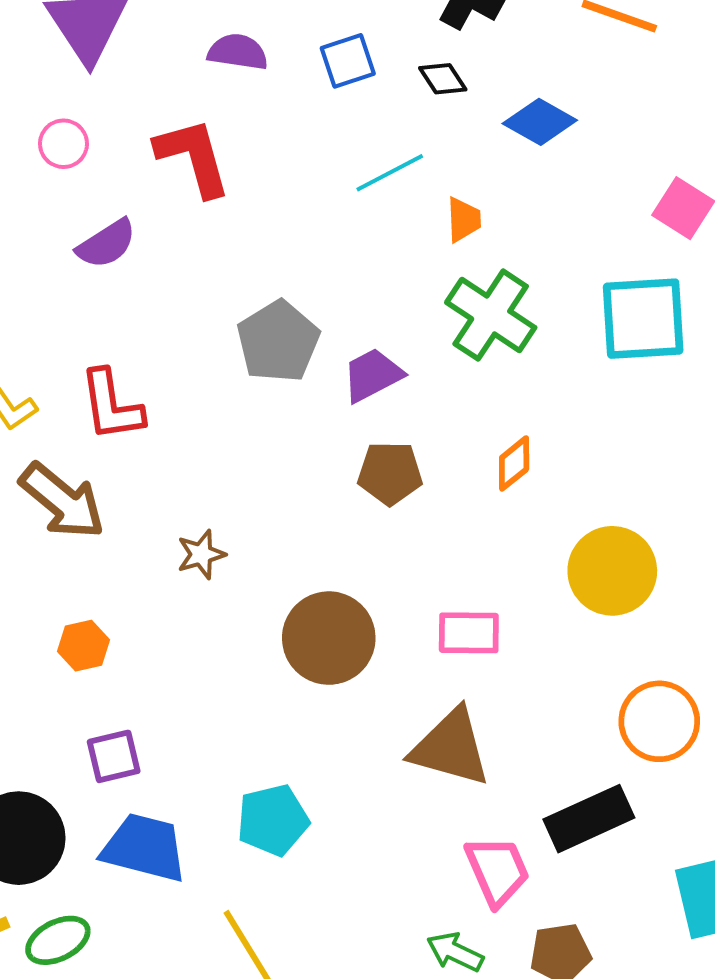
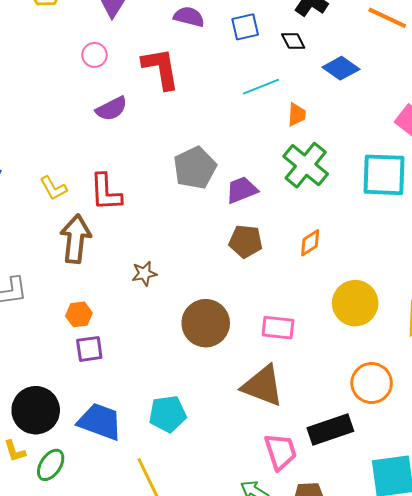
brown arrow: (62, 501) -> (76, 239), turned -129
purple square: (114, 756) -> (89, 349), moved
green ellipse: (58, 940) -> (51, 465), turned -36

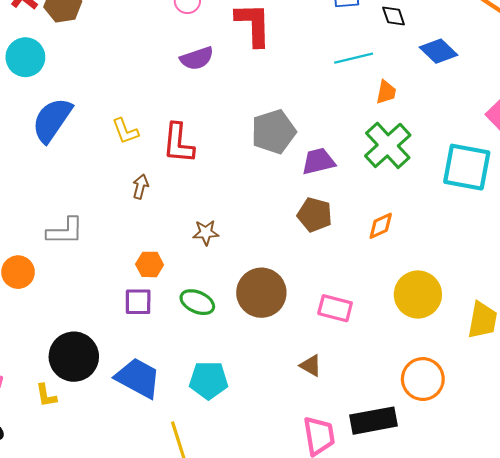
brown arrow: (76, 239) -> (140, 187), size x0.5
orange hexagon: (79, 314) -> (150, 264), moved
brown triangle: (263, 386) -> (311, 366), size x0.5
green ellipse: (51, 465) -> (197, 302), moved, turned 72

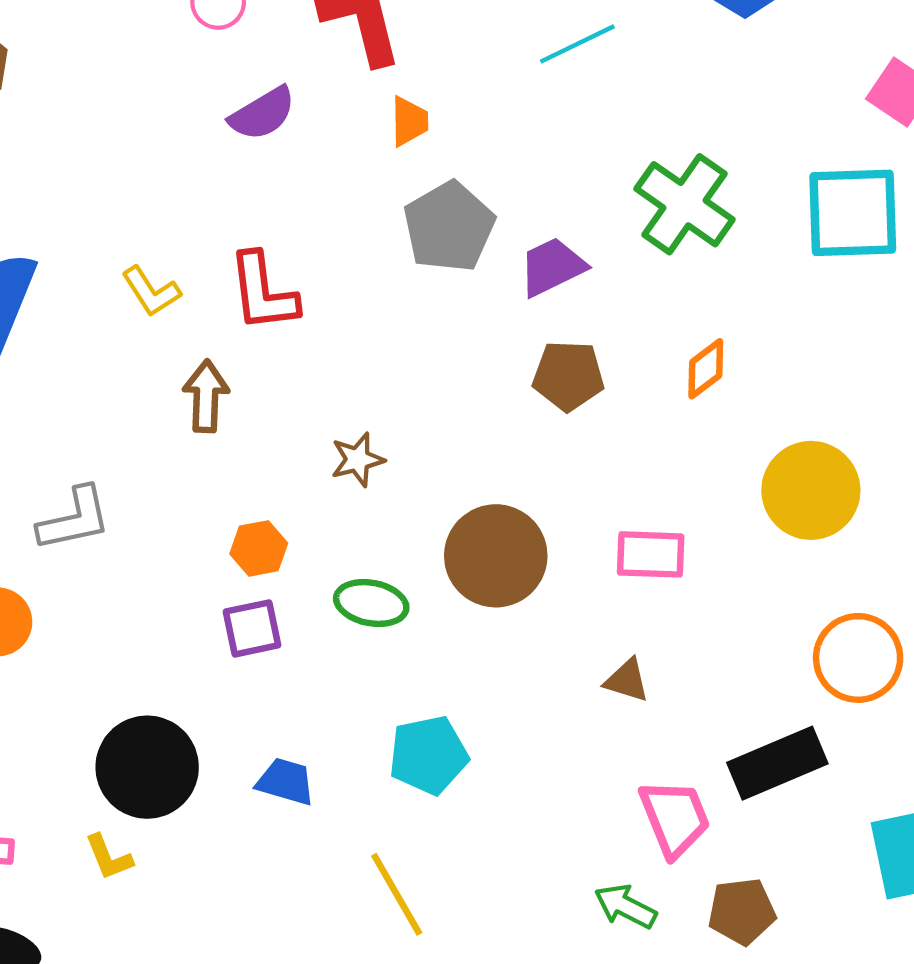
orange trapezoid: (386, 92) -> (409, 121), moved
brown arrow: (140, 187) -> (206, 396), size x1.4
blue trapezoid: (138, 378) -> (286, 782), size x0.6

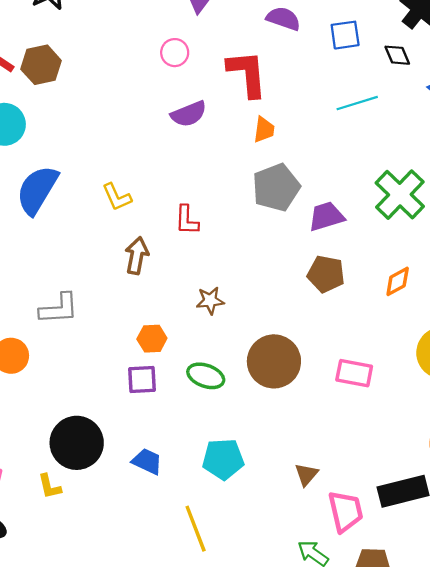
red L-shape: (263, 292) -> (187, 220), moved, size x0.7
brown triangle: (627, 680) -> (306, 474), moved, turned 45

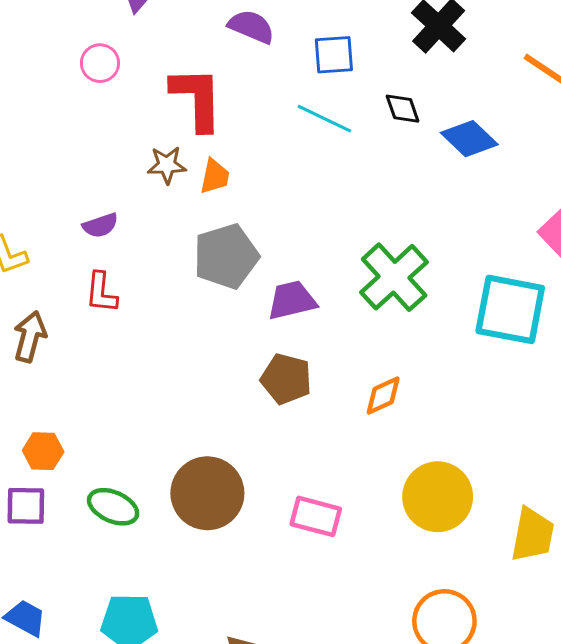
black diamond: (397, 55) -> (403, 109), moved
cyan line: (357, 103) -> (324, 119), moved, turned 39
purple semicircle: (189, 114) -> (100, 225), moved, size x0.7
brown star: (210, 301) -> (167, 165), moved

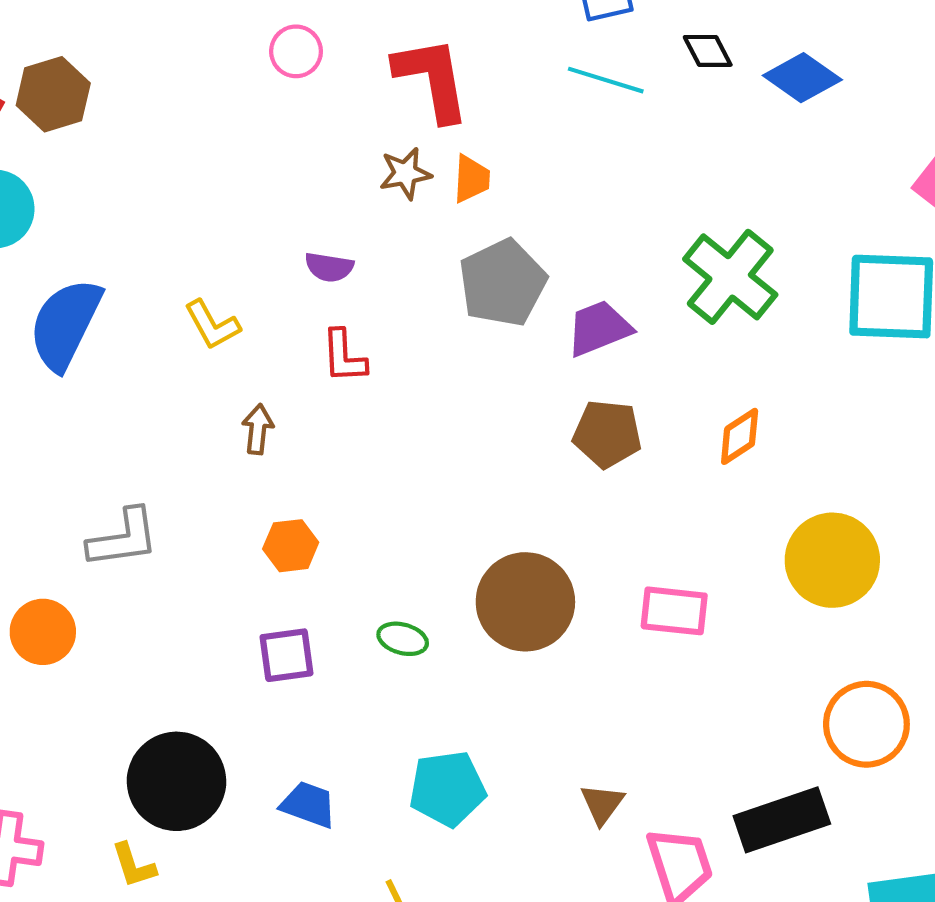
purple semicircle: (100, 225) -> (329, 267), turned 36
brown arrow: (30, 337) -> (258, 429), size x0.7
orange hexagon: (43, 451) -> (291, 546), moved
green ellipse: (113, 507) -> (403, 639), size x0.7

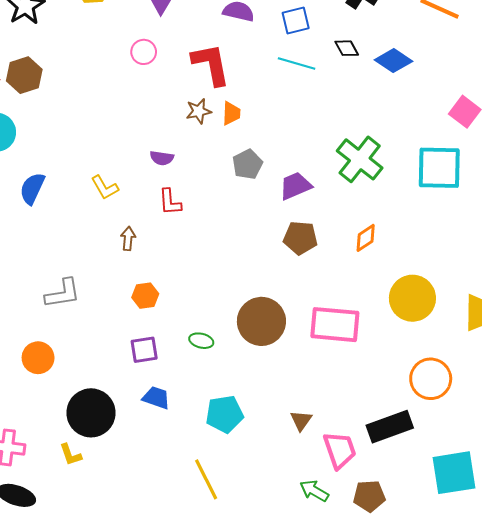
gray pentagon: (503, 283) -> (247, 164), size x0.7
blue semicircle: (65, 324) -> (32, 188), size x0.7
pink rectangle: (674, 611) -> (335, 325), size x1.5
orange circle: (43, 632) -> (38, 358), moved
blue trapezoid: (308, 805) -> (156, 398), moved

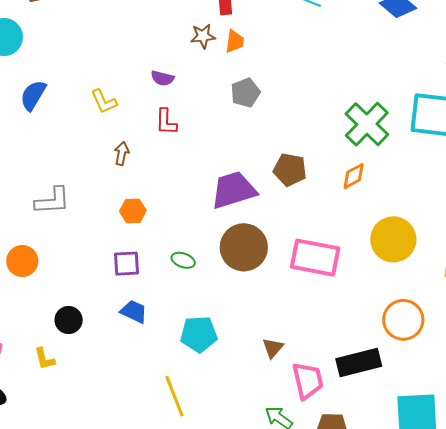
green cross: (360, 159) -> (367, 124), moved
purple trapezoid: (295, 186) -> (234, 190), moved, size x1.4
black circle: (91, 413) -> (69, 320), size x0.6

